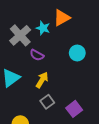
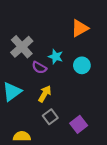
orange triangle: (62, 18) -> (80, 28), moved
cyan star: (43, 28) -> (56, 57), moved

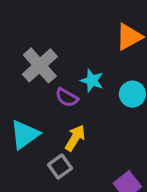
gray square: (50, 117) -> (60, 167), moved

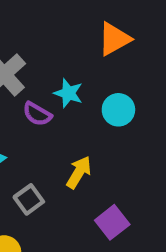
yellow arrow: (75, 138) -> (79, 172), moved

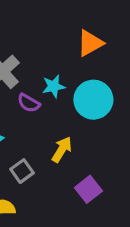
cyan star: (68, 93) -> (54, 86), turned -30
cyan circle: (118, 110) -> (93, 100), size x1.5

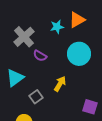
cyan star: (54, 86) -> (57, 27), moved
purple square: (88, 189) -> (90, 107), moved, turned -35

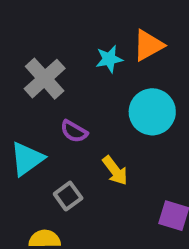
purple semicircle: (40, 56) -> (74, 131), moved
yellow arrow: (60, 84) -> (115, 171), turned 112

